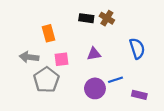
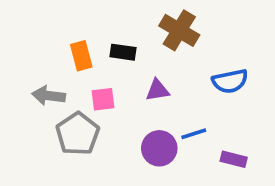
black rectangle: (86, 18) -> (123, 52), moved
brown cross: (107, 18) -> (179, 30), size x1.5
blue semicircle: (137, 48) -> (230, 81), turned 96

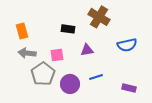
orange rectangle: (81, 56) -> (22, 31), moved
blue line: (194, 134) -> (96, 77), moved
purple circle: (159, 148) -> (70, 84), moved

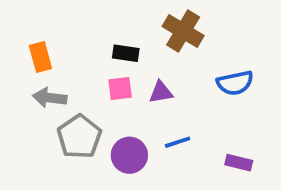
pink square: (57, 55) -> (120, 88), moved

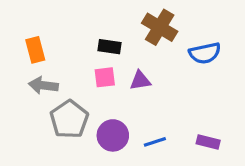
blue semicircle: (235, 83) -> (205, 53), moved
blue line: (178, 142) -> (155, 142), moved

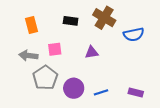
black rectangle: (110, 47) -> (71, 21), moved
orange rectangle: (35, 50) -> (32, 25), moved
pink square: (105, 77) -> (55, 49), moved

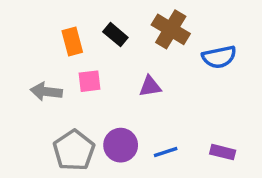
black rectangle: (71, 21) -> (115, 35), turned 32
orange rectangle: (32, 25) -> (72, 41), moved
gray pentagon: (45, 78) -> (74, 150), moved

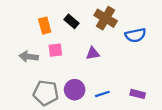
gray pentagon: (74, 150) -> (46, 93), turned -30

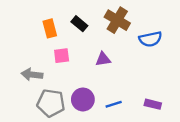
gray arrow: (29, 57) -> (32, 75), moved

